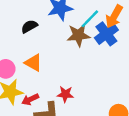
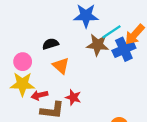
black semicircle: (29, 26) -> (50, 44), moved
orange triangle: (33, 63) -> (61, 66), moved

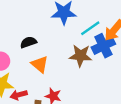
brown star: (98, 45) -> (80, 56), moved

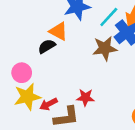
orange triangle: (40, 64) -> (58, 31), moved

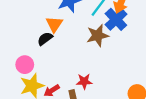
orange triangle: (58, 31) -> (54, 24), turned 42

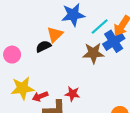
pink circle: (25, 65) -> (12, 55), moved

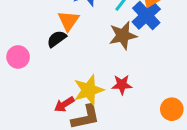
yellow star: (22, 88) -> (89, 90), moved
red star: (72, 94) -> (122, 85), moved

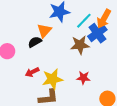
red star: (122, 85) -> (83, 78), moved
red arrow: (64, 104) -> (32, 72), moved

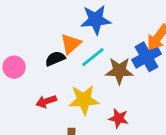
cyan line: (84, 21) -> (93, 57), moved
yellow star: (52, 79) -> (84, 100), moved

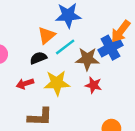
black semicircle: (55, 59) -> (38, 58), moved
red star: (119, 118) -> (93, 85), moved

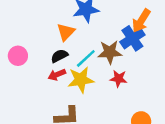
cyan line: (65, 47) -> (86, 58), moved
red arrow: (25, 84) -> (57, 75), moved

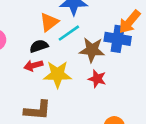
blue cross: (132, 38) -> (118, 39), turned 35
cyan line: (86, 58) -> (69, 33), moved

